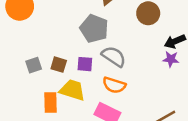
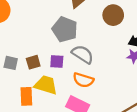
gray square: (34, 65) -> (11, 63), turned 32
brown square: (59, 65) -> (33, 62), turned -32

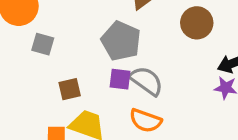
purple square: (57, 61) -> (120, 79), moved
gray square: (11, 63) -> (43, 44), moved

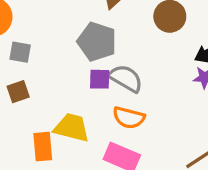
brown square: (70, 89) -> (18, 92), moved

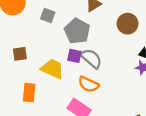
gray square: (20, 52) -> (48, 16), moved
yellow trapezoid: (72, 128) -> (53, 69), moved

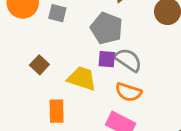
gray square: (48, 16) -> (57, 13), moved
brown square: (20, 54) -> (39, 65), turned -32

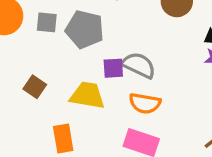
gray pentagon: (106, 28) -> (85, 29), moved

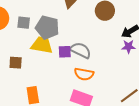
brown square: (35, 87) -> (16, 63), turned -32
yellow trapezoid: (87, 95) -> (42, 45), moved

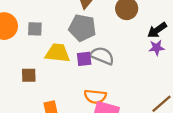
gray pentagon: (47, 27) -> (82, 28), moved
orange semicircle: (84, 74) -> (95, 97), moved

